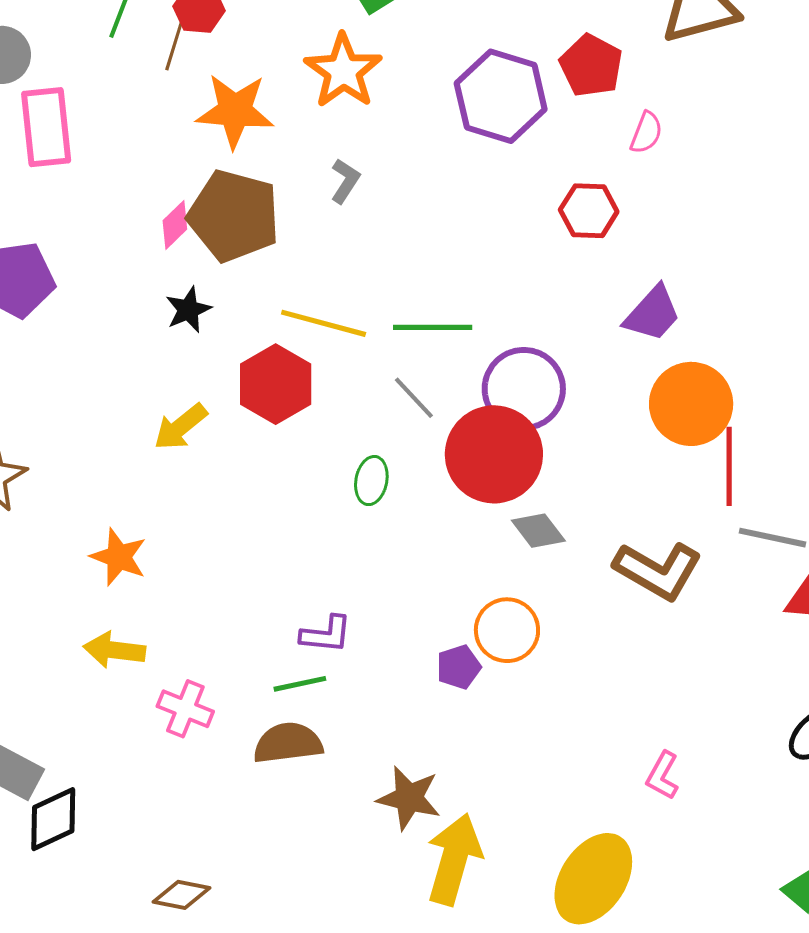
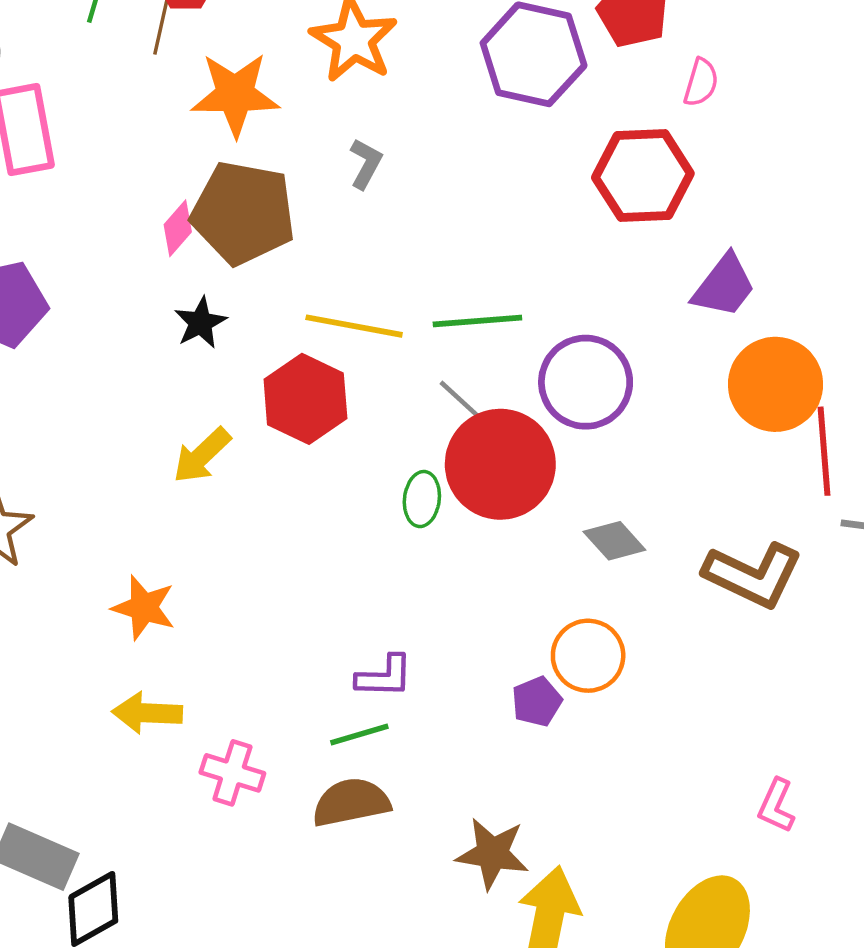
red hexagon: (589, 211) -> (643, 176), size x1.5
red circle: (494, 454) -> (500, 464), moved

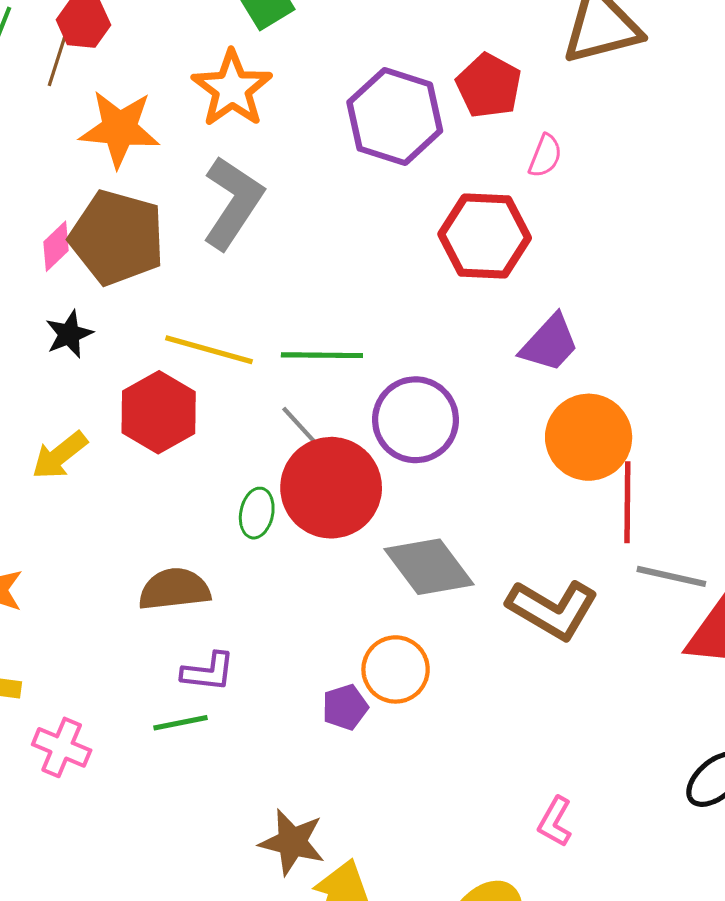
gray L-shape: (366, 164) -> (233, 203), size x2.0
gray diamond: (614, 541) -> (429, 567), size x1.6
brown semicircle: (351, 802) -> (174, 589), moved

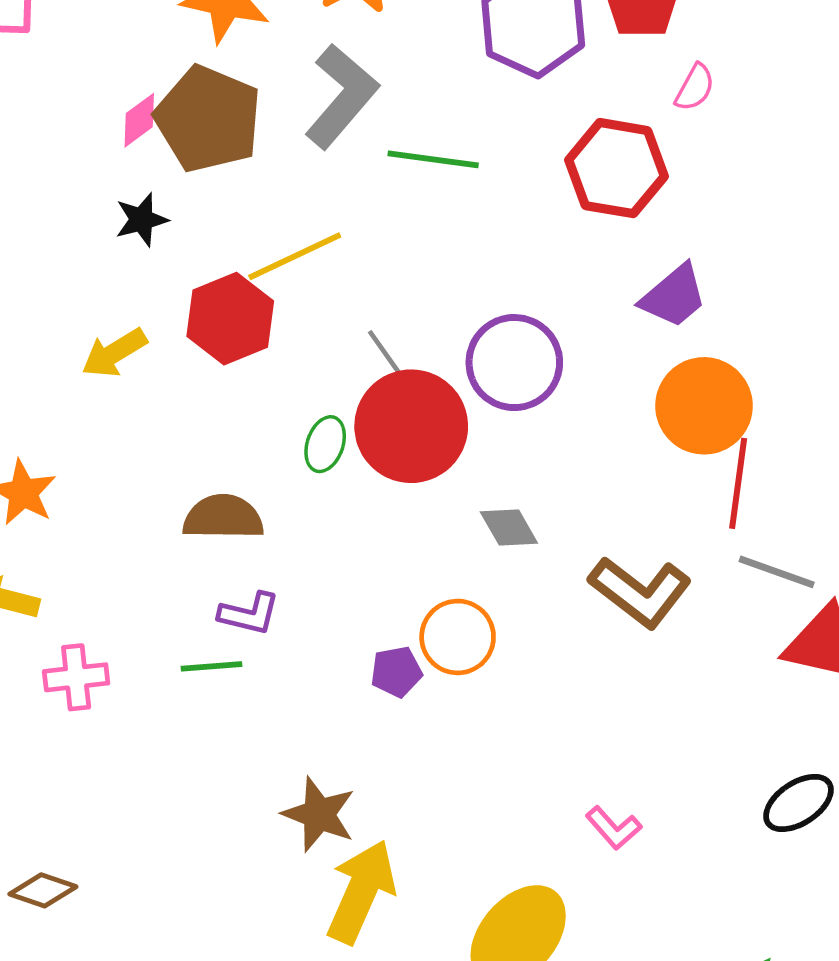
yellow line: (209, 350) -> (295, 256), turned -48
green line: (322, 355) -> (433, 159), moved
gray diamond: (429, 567) -> (509, 528), size x0.6
pink cross: (62, 747) -> (76, 677), turned -36
pink L-shape: (555, 822) -> (614, 828), turned -78

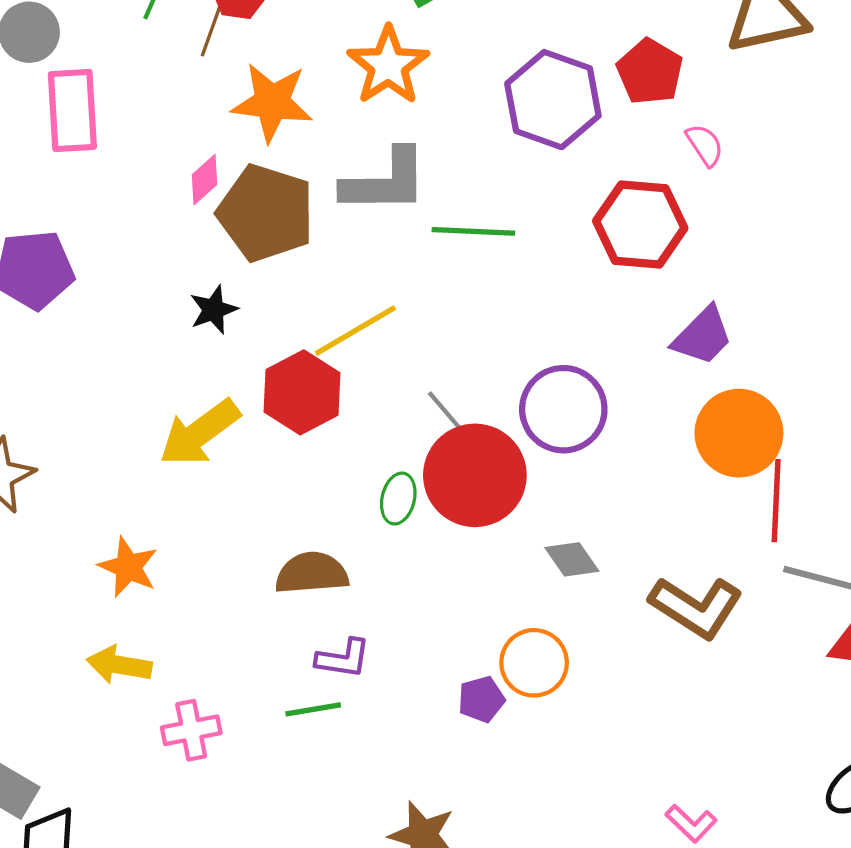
pink semicircle: (695, 87) -> (705, 145), turned -57
gray L-shape: (341, 96) -> (385, 181), turned 54
pink diamond: (139, 120) -> (204, 180), moved
yellow arrow: (114, 353) -> (200, 433), size x1.4

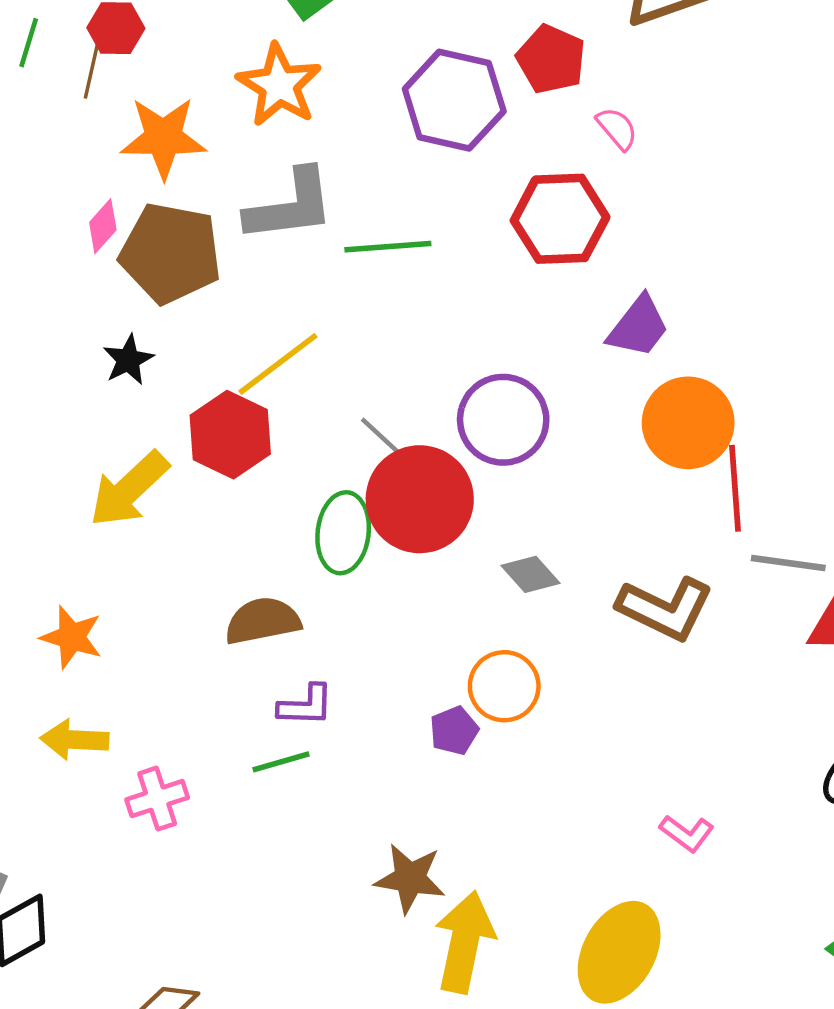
green ellipse: (398, 499) -> (343, 533), size x1.5

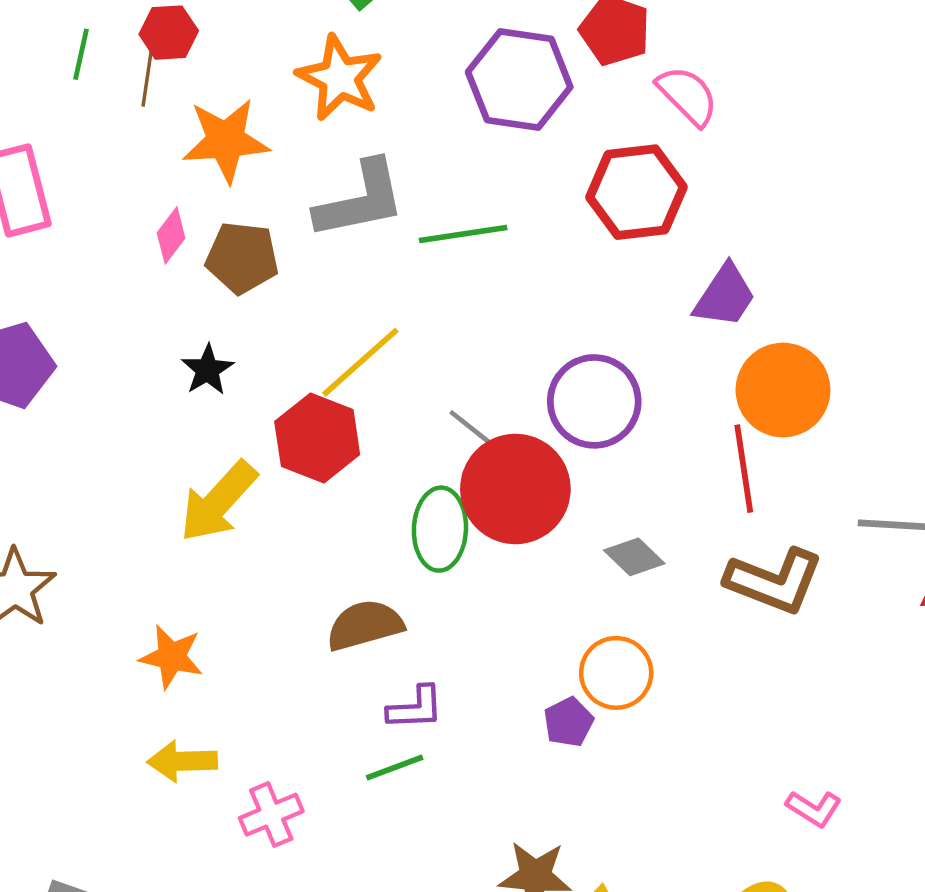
pink semicircle: (617, 128) -> (688, 96), size x1.4
brown pentagon: (171, 253) -> (242, 258), size x0.7
red line: (735, 488) -> (744, 469), moved

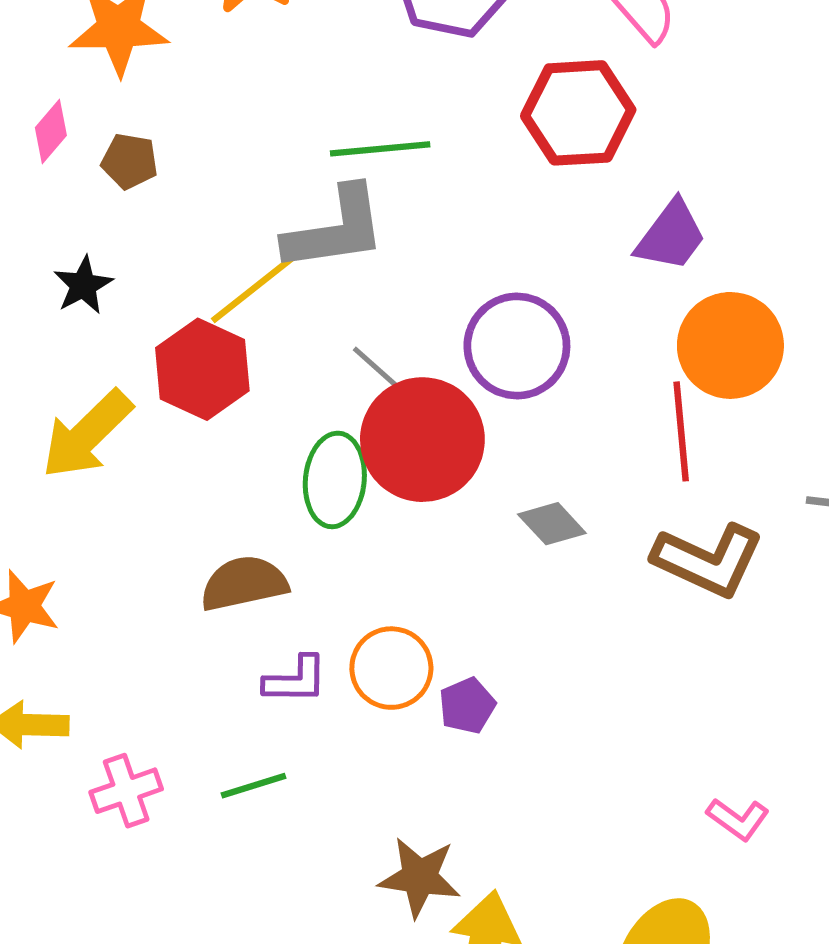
gray L-shape: (360, 200) -> (335, 229), moved
brown pentagon: (242, 258) -> (130, 161), size x0.7
orange circle: (616, 673) -> (391, 668), moved
green line: (395, 767) -> (253, 786), moved

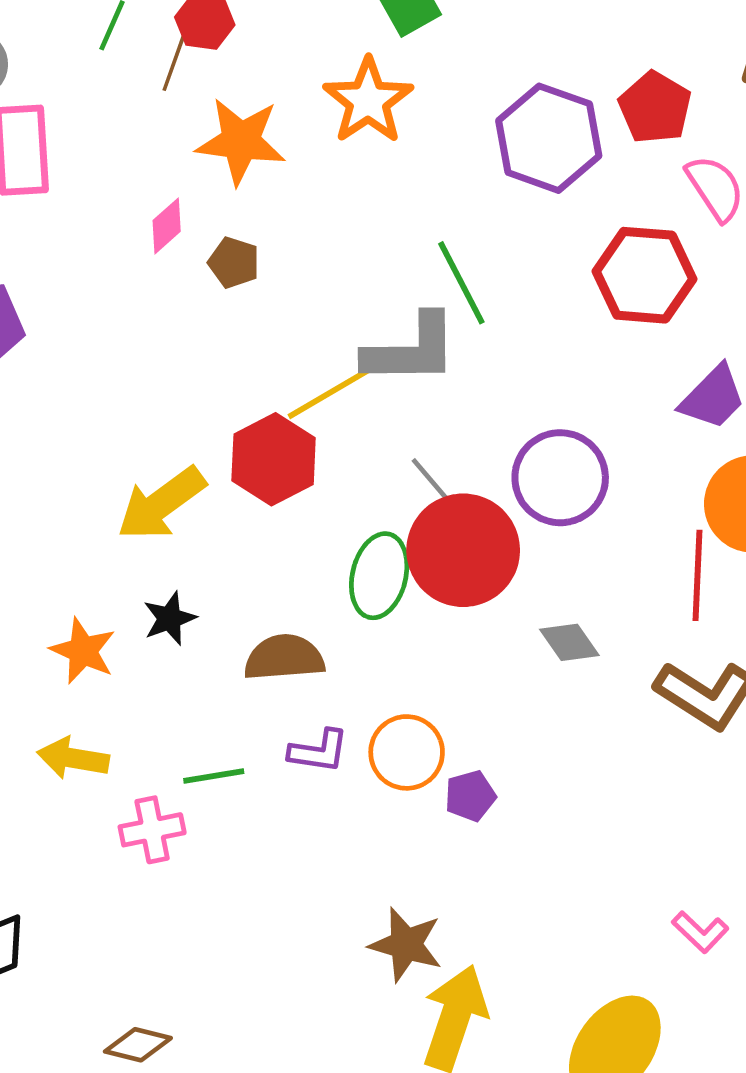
green line: (380, 149) -> (461, 283), turned 60
black star: (83, 285) -> (170, 618), moved
green line: (253, 786) -> (214, 776), moved

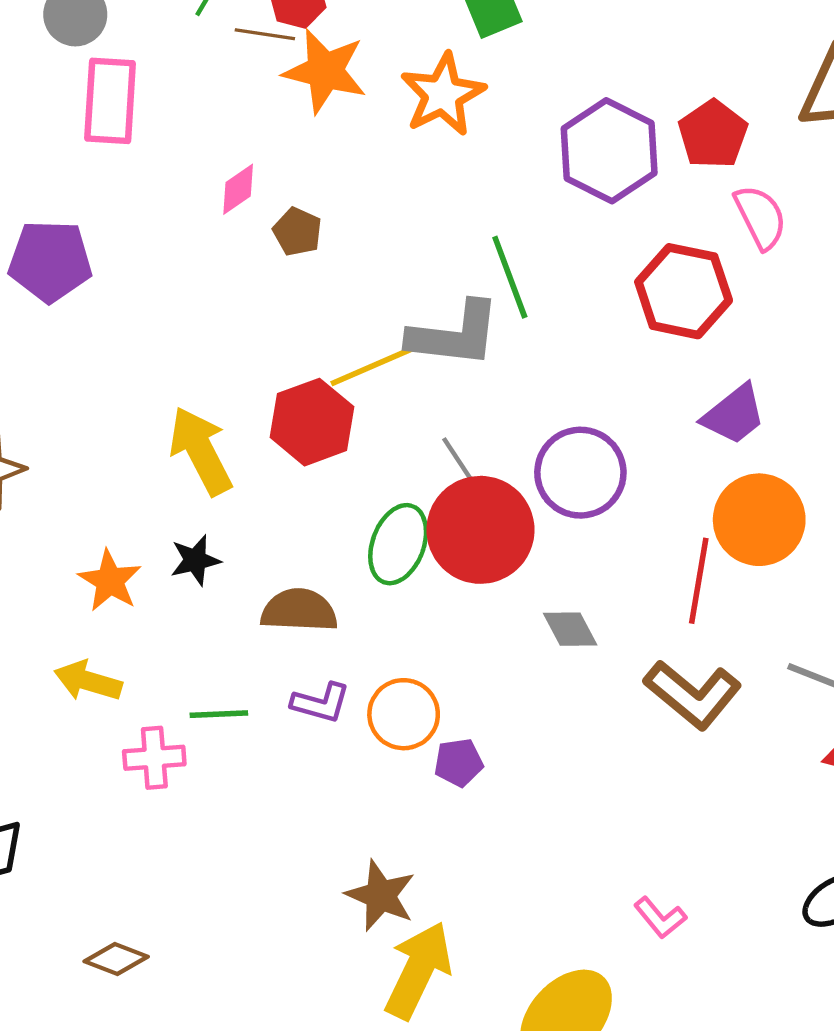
brown line: (175, 61) -> (265, 34), turned 72
orange star: (241, 141) -> (325, 71), moved
yellow arrow: (161, 504) -> (201, 451), turned 92

